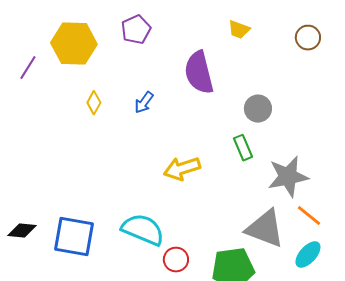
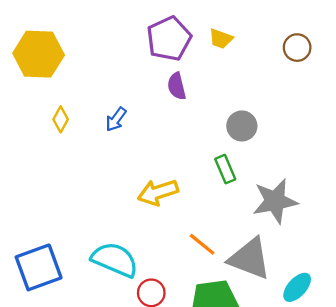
purple pentagon: (136, 30) -> (169, 39), moved, size x1.4
purple semicircle: (199, 73) -> (177, 86), size x0.6
orange line: (309, 216) -> (202, 244), moved
blue square: (74, 237) -> (39, 267), turned -30

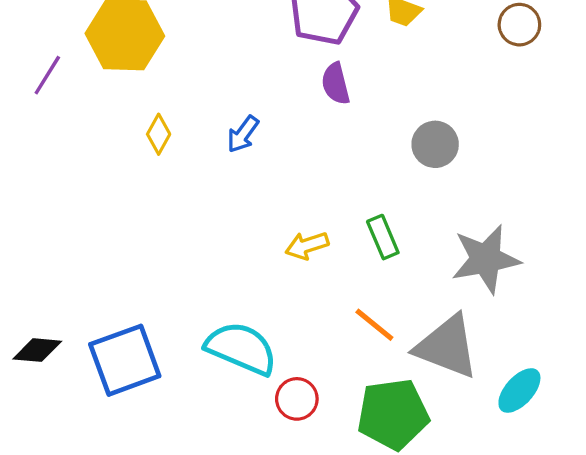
green rectangle: (225, 169) -> (383, 237), moved
yellow arrow: (158, 192) -> (307, 245), size x0.7

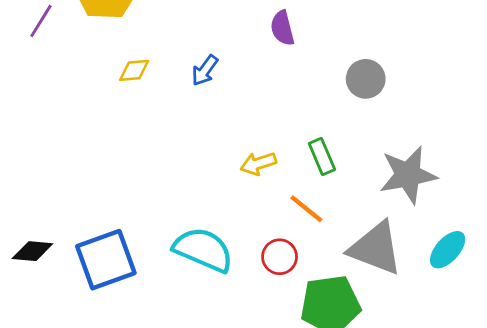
yellow diamond: (159, 134) -> (134, 70), turned 56
orange line: (374, 325) -> (306, 209), moved
cyan ellipse: (519, 390) -> (448, 250), moved
red circle: (297, 399) -> (280, 257), moved

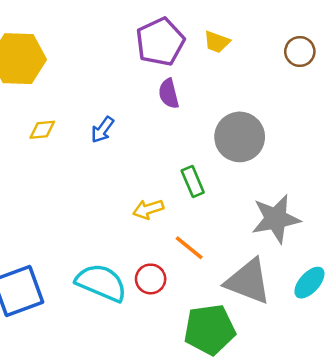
gray circle: (366, 79) -> (240, 137), size x1.5
green rectangle: (322, 157) -> (193, 181), moved
red circle: (280, 257) -> (151, 279), moved

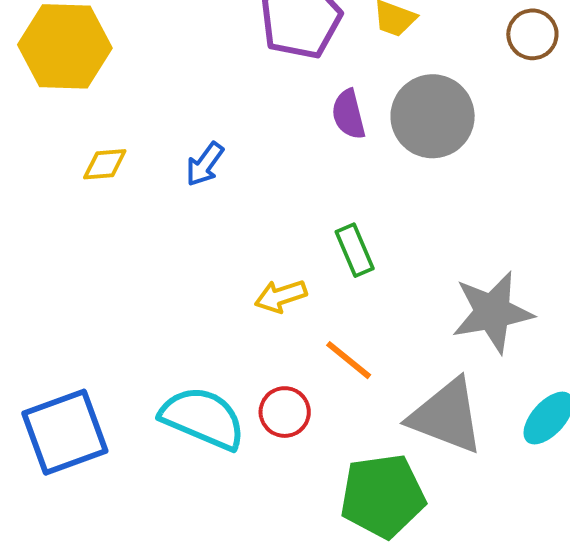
purple semicircle: (169, 94) -> (349, 114), moved
gray circle: (240, 137) -> (433, 116), moved

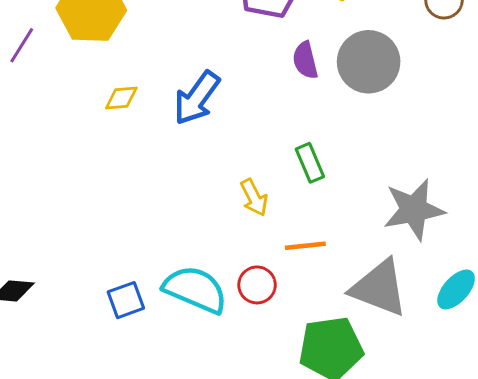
blue arrow: (205, 164) -> (197, 98), size x1.6
yellow arrow: (281, 296) -> (254, 198), turned -99
orange line: (349, 360) -> (305, 246), turned -45
blue square: (65, 432) -> (126, 300), moved, size x0.6

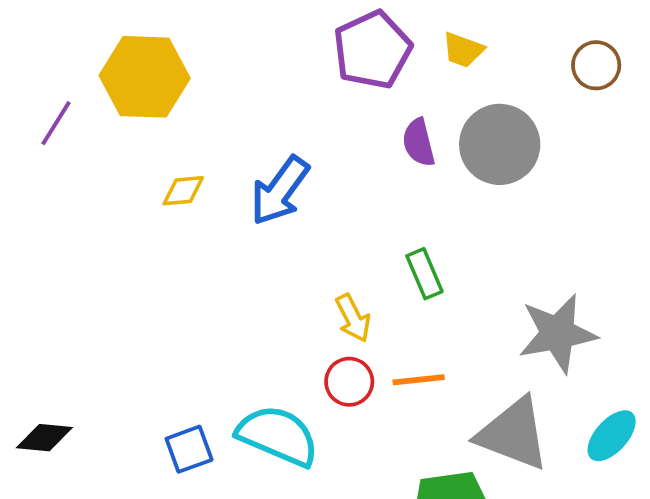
red circle: (257, 285) -> (349, 382), moved

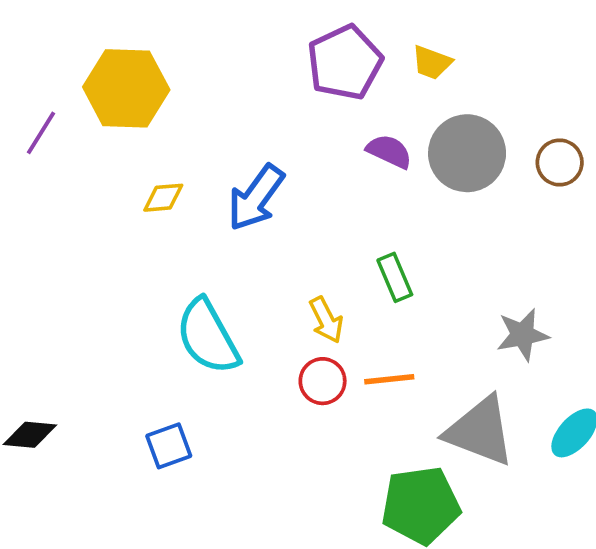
brown circle: (596, 65) -> (560, 162), moved
purple semicircle: (419, 142) -> (389, 151), turned 129
gray star: (558, 333) -> (523, 335), size x0.7
cyan semicircle: (278, 436) -> (208, 337), moved, turned -142

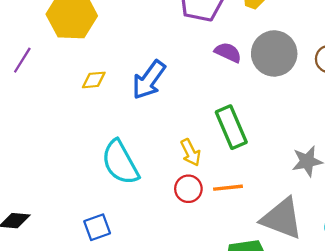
purple line: (41, 133) -> (22, 60), moved
green rectangle: (395, 277) -> (231, 127), size x1.5

